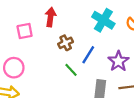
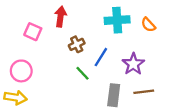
cyan cross: (103, 20) -> (117, 20), turned -35
pink square: (25, 31) -> (33, 32), turned 35

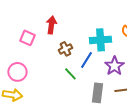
cyan cross: (117, 20) -> (100, 40), moved

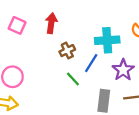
pink square: (27, 38) -> (17, 25), moved

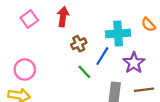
pink square: (17, 25) -> (29, 19), turned 30

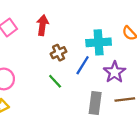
green line: (84, 72) -> (55, 81), moved

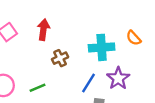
blue line: (83, 65) -> (89, 83), moved
green line: (55, 81) -> (37, 88), moved, turned -70

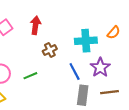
orange semicircle: (134, 38) -> (114, 33), turned -96
blue line: (89, 83) -> (75, 72), turned -60

